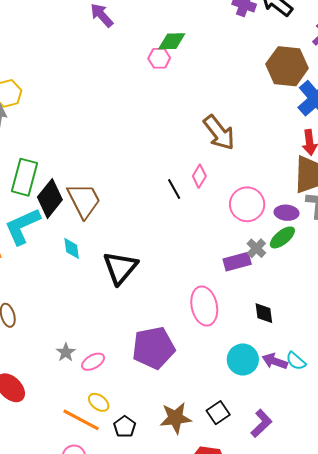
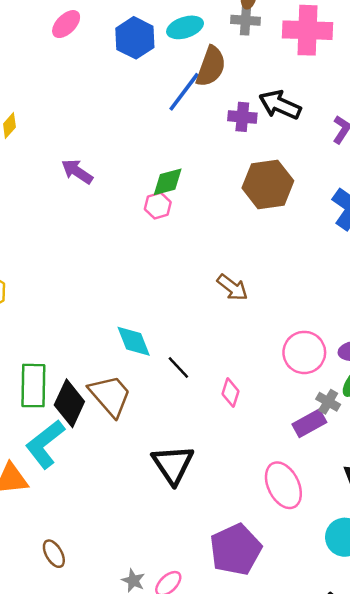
brown hexagon: (287, 66) -> (268, 184), moved
brown arrow: (219, 133) -> (232, 287), moved, size x0.7
pink diamond: (199, 176) -> (231, 393), moved
black line: (174, 189) -> (178, 367), moved
cyan diamond: (72, 248) -> (134, 341), moved, size x1.4

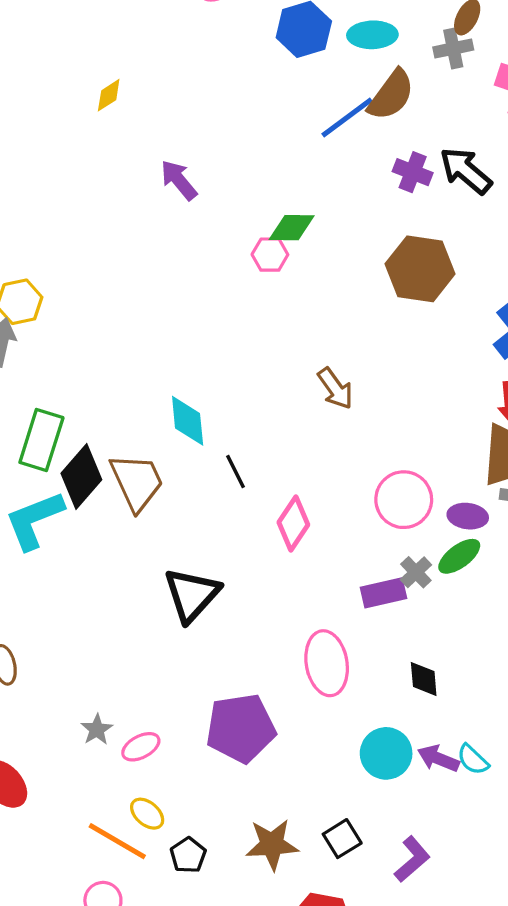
gray cross: (246, 20) -> (453, 48), turned -32
pink diamond: (231, 393) -> (293, 523), size x1.4

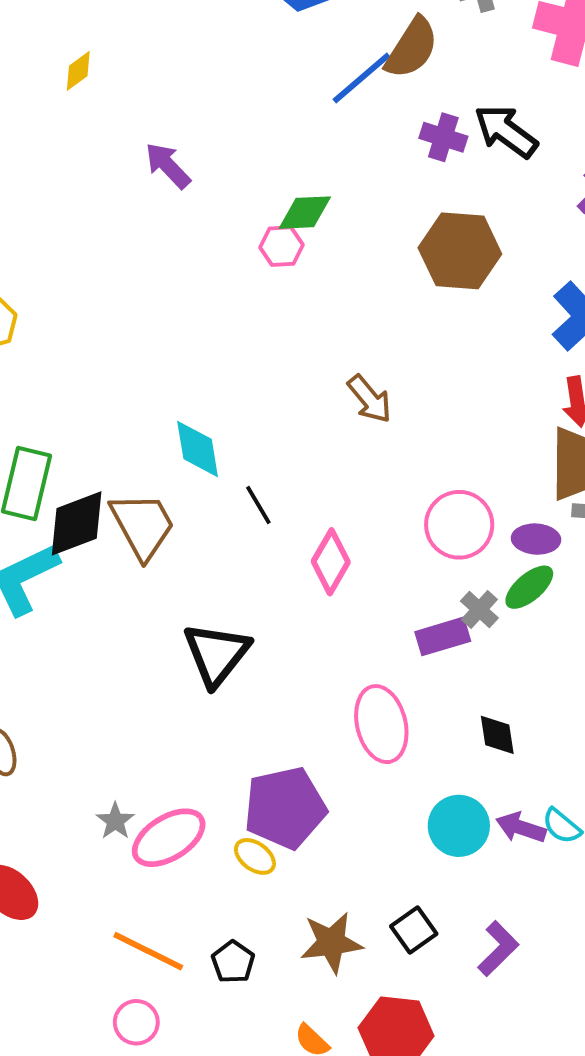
black diamond: (81, 477) -> (77, 523), turned 32
pink ellipse: (141, 747) -> (169, 838), size x1.6
yellow ellipse: (147, 814) -> (255, 856), moved

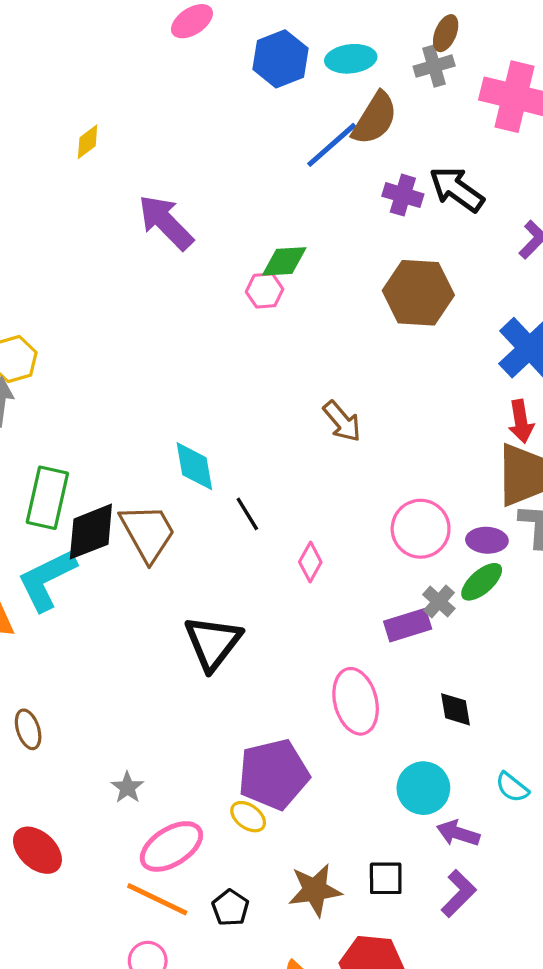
purple arrow: (168, 166) -> (166, 222), size x1.4
pink diamond: (331, 562) -> (310, 562), size x0.7
purple arrow: (521, 828) -> (458, 833), moved
pink ellipse: (169, 838) -> (171, 846), moved
black square: (414, 930) -> (386, 878), turned 36

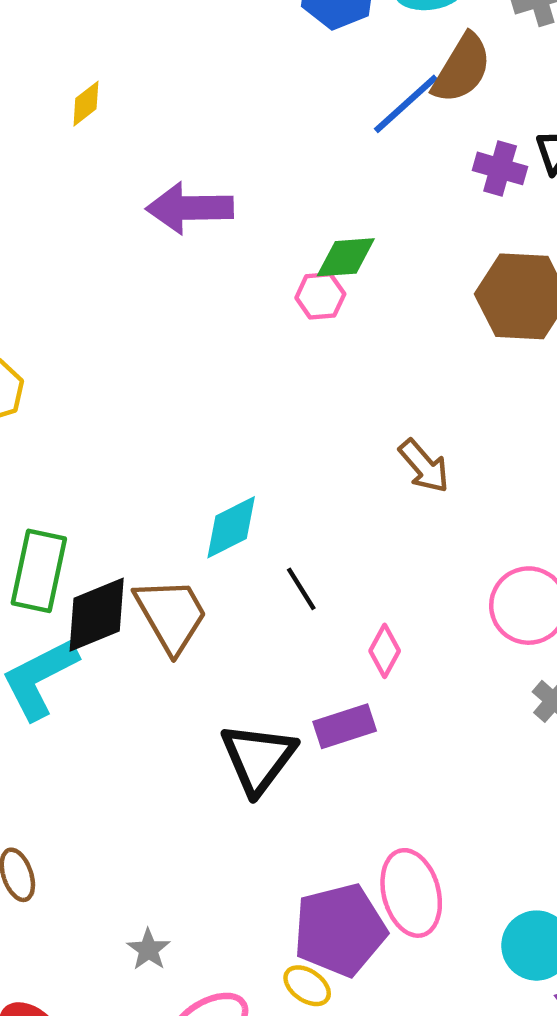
purple arrow: (166, 222) -> (190, 208), turned -46
cyan diamond: (194, 466) -> (231, 527), turned 74
purple rectangle: (408, 625) -> (345, 726), moved
pink ellipse: (356, 701) -> (411, 893), moved

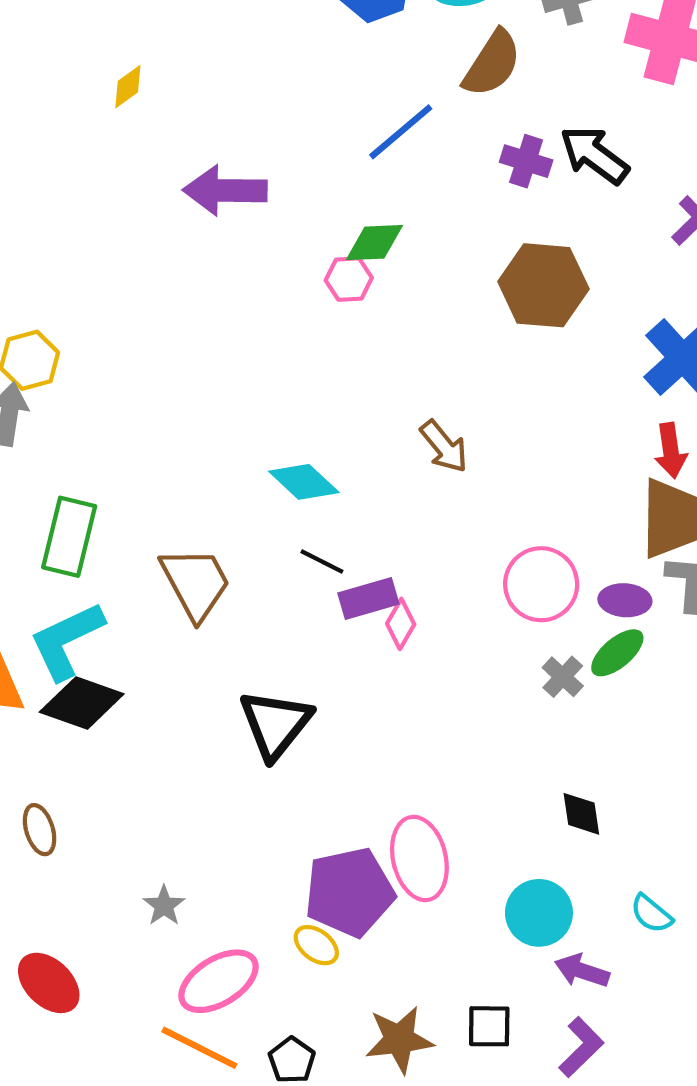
blue line: (406, 104) -> (401, 132), moved
cyan diamond: (231, 527) -> (304, 482), moved, turned 68
black line: (301, 589) -> (322, 562), turned -33
black diamond: (97, 615) -> (82, 703), moved, turned 40
purple rectangle: (345, 726) -> (368, 599), moved

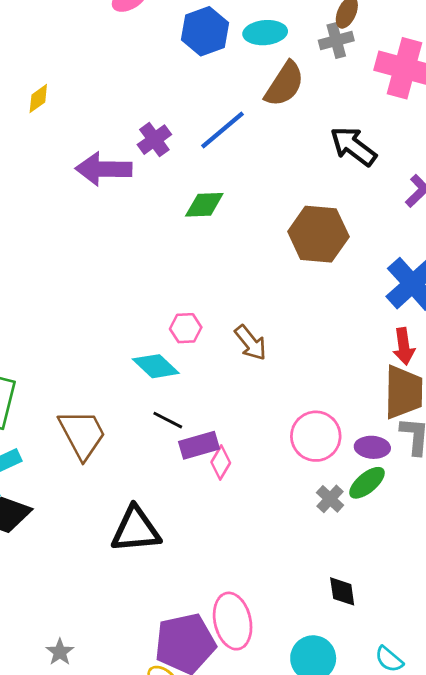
purple cross: (526, 161) -> (154, 140), moved, turned 36
pink hexagon: (349, 279) -> (186, 328), moved
black triangle: (275, 724) -> (136, 530), turned 46

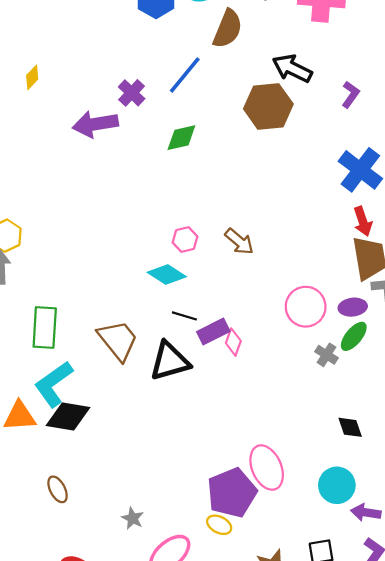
brown hexagon: (318, 234) -> (268, 106), moved
black triangle: (136, 530) -> (170, 361), moved

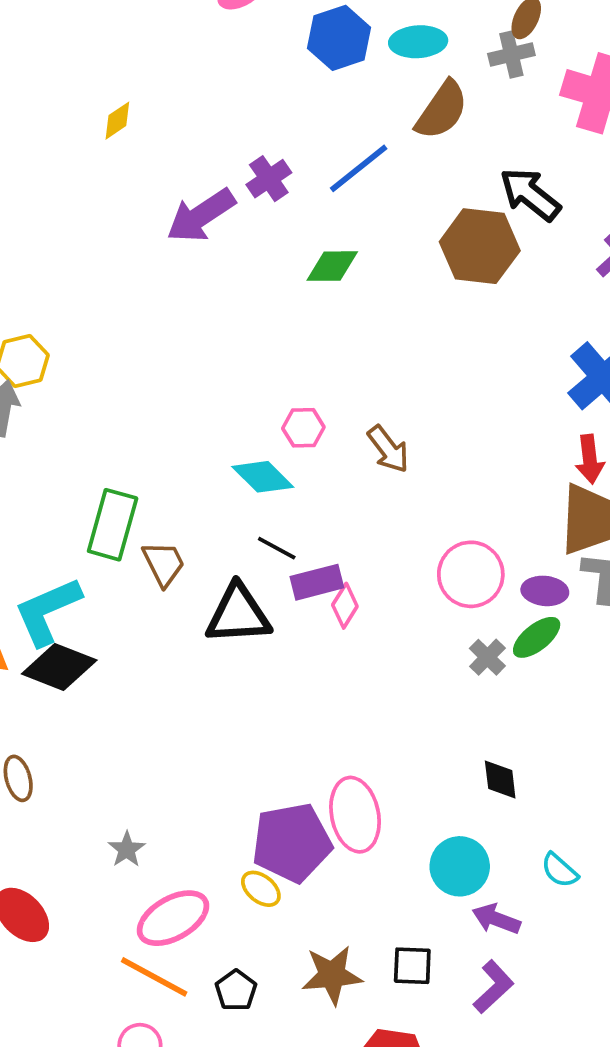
purple arrow: (95, 124) -> (201, 216), turned -36
green rectangle: (45, 327) -> (113, 525), moved
brown trapezoid: (118, 340) -> (164, 564), size x0.7

